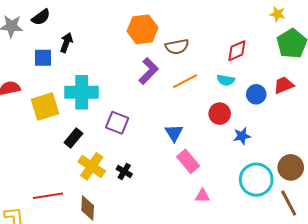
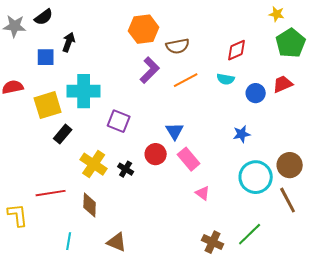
red circle: (220, 114) -> (156, 154), moved
black rectangle: (73, 138) -> (63, 134), moved
pink triangle: (202, 196) -> (203, 193), turned 35

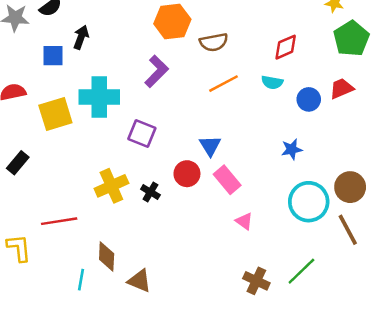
purple L-shape: (150, 70) -> (157, 71), moved
black rectangle: (63, 134) -> (18, 163), moved
yellow cross: (94, 164) -> (111, 186), turned 32
brown diamond: (90, 205) -> (107, 256), moved

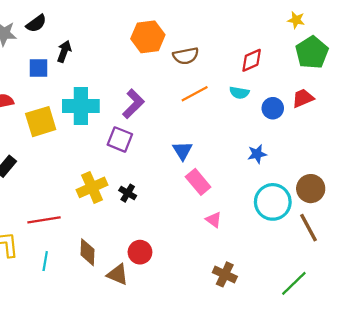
purple L-shape: (157, 71) -> (133, 104), moved
red circle: (187, 174) -> (140, 252), moved
green line: (301, 271) -> (294, 283), moved
cyan line: (81, 280) -> (45, 261), moved

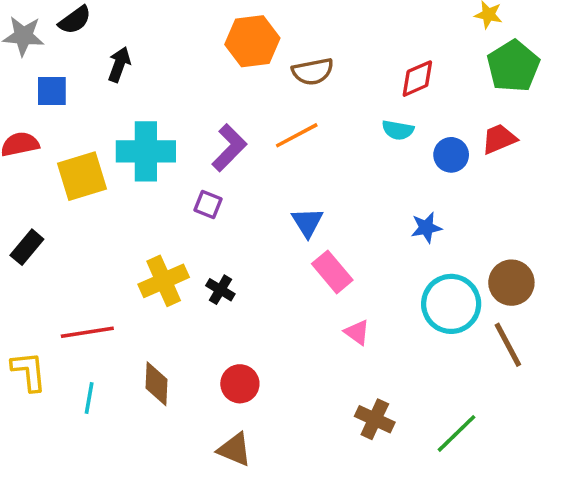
blue square: (38, 68) -> (52, 91), moved
orange line: (195, 94) -> (297, 135), moved
purple square: (120, 139) -> (208, 205), size x0.7
brown triangle: (118, 274) -> (235, 449), moved
green line: (294, 283) -> (456, 433), moved

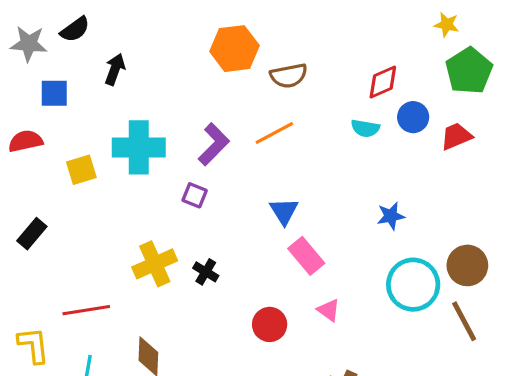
blue circle: (451, 155) -> (413, 117), moved
yellow square: (82, 176) -> (81, 170), size x0.7
red circle: (240, 384) -> (270, 324), moved

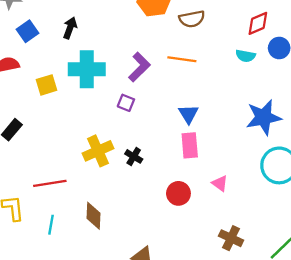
black arrow: (115, 69) -> (70, 28), moved
blue square: (54, 93) -> (27, 31), turned -35
orange line: (274, 133) -> (182, 59), turned 36
blue star: (391, 216) -> (263, 117), size x1.8
pink rectangle: (306, 256) -> (190, 145), moved, turned 35

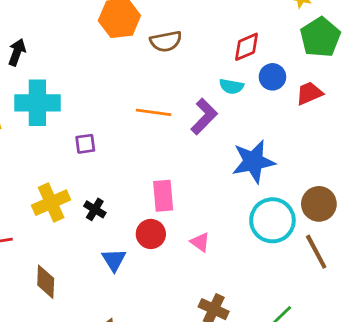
orange line: (182, 59) -> (154, 112), moved
purple L-shape: (139, 67) -> (204, 116), moved
purple square: (126, 103) -> (85, 144), turned -30
blue triangle: (189, 114) -> (114, 260), moved
red circle: (178, 193) -> (151, 234), moved

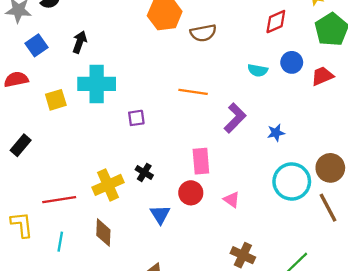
red diamond: (246, 47) -> (276, 22), moved
purple L-shape: (204, 116) -> (235, 118), moved
blue star: (253, 162) -> (276, 133), size x0.5
yellow cross: (51, 203) -> (108, 185), moved

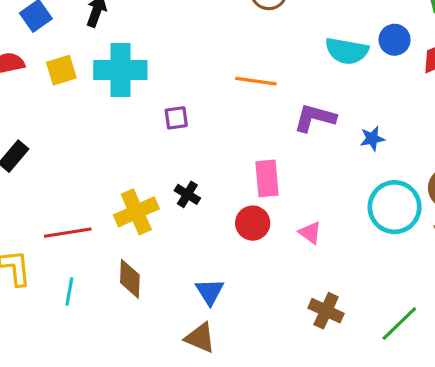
cyan semicircle: (258, 70) -> (347, 51), size x1.5
yellow square: (56, 100) -> (61, 70), moved
purple L-shape: (235, 118) -> (315, 118), turned -120
blue triangle: (160, 214) -> (210, 292), moved

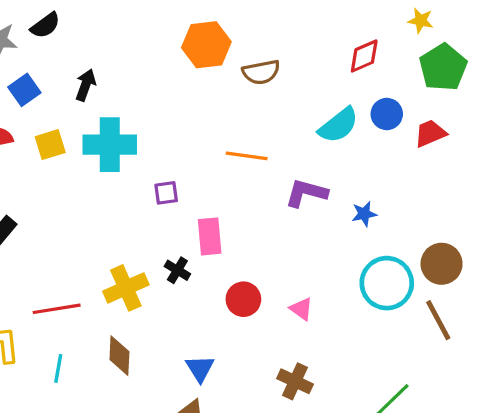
cyan semicircle: (347, 51) -> (338, 125), turned -48
pink rectangle: (267, 178) -> (210, 236), moved
brown cross: (326, 311) -> (295, 381), moved

